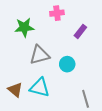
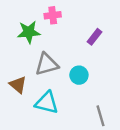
pink cross: (57, 13) -> (53, 15), moved
brown triangle: (15, 90) -> (18, 85), moved

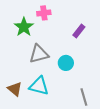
green star: (29, 32) -> (24, 27), turned -30
brown triangle: (18, 85) -> (15, 89), moved

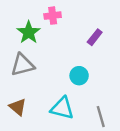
gray triangle: (39, 54) -> (23, 65), moved
cyan triangle: (39, 86) -> (62, 108), moved

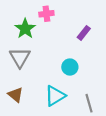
gray triangle: (23, 65) -> (20, 57), turned -45
cyan triangle: (62, 108) -> (55, 96), turned -45

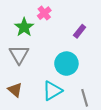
pink cross: (46, 14) -> (44, 13), turned -32
cyan circle: (70, 67) -> (66, 64), size x1.5

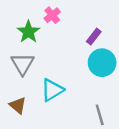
cyan circle: (66, 64) -> (102, 63), moved
cyan triangle: (52, 91) -> (52, 90), moved

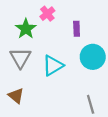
purple rectangle: (94, 37) -> (77, 29), moved, turned -40
cyan triangle: (52, 90) -> (53, 65), moved

